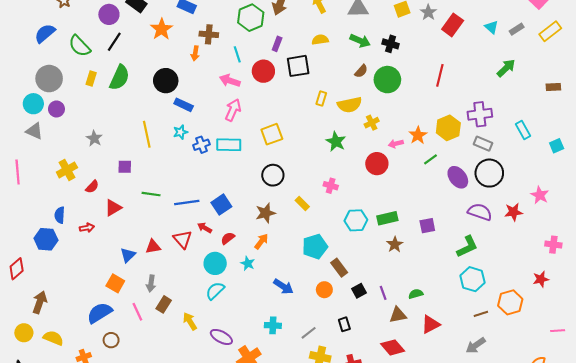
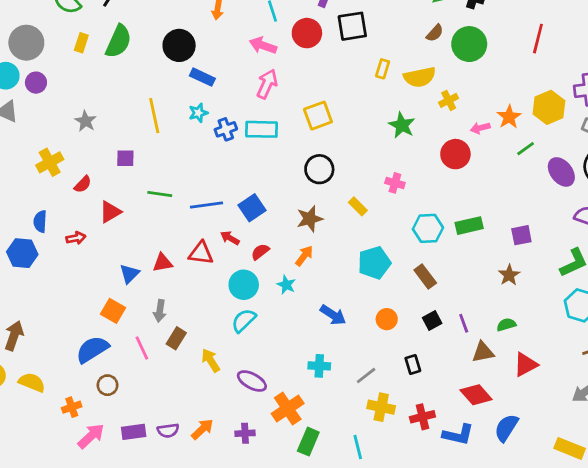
red triangle: (183, 239) -> (201, 253), turned -42
brown star: (395, 245) -> (509, 275), moved
brown rectangle: (339, 268) -> (425, 276), moved

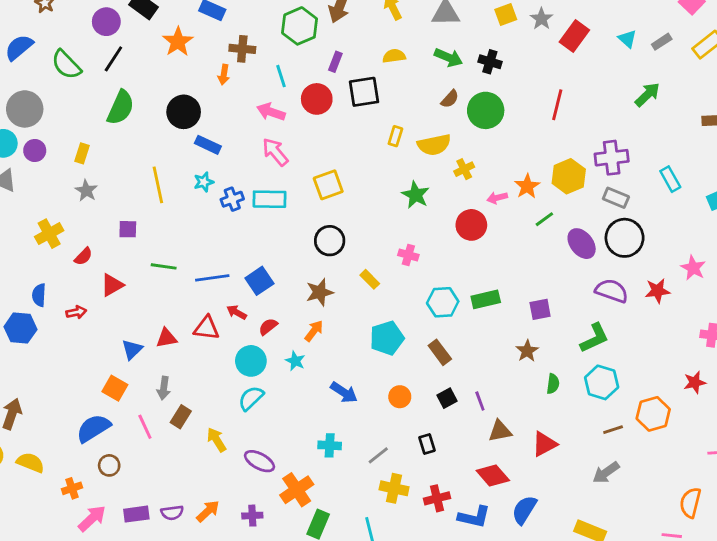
yellow rectangle: (81, 43) -> (82, 153), moved
pink arrow: (267, 84) -> (275, 152), turned -64
green semicircle: (506, 325) -> (553, 384), moved, turned 114

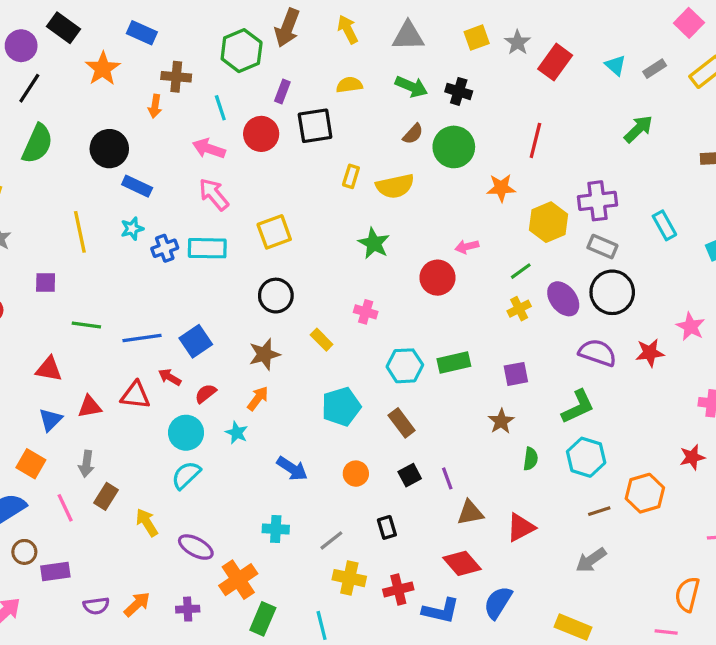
yellow cross: (464, 169) -> (519, 309), moved
orange star: (527, 186) -> (501, 188), moved, turned 30
red triangle: (112, 285) -> (49, 369), moved, turned 40
purple rectangle: (136, 514) -> (55, 572), moved

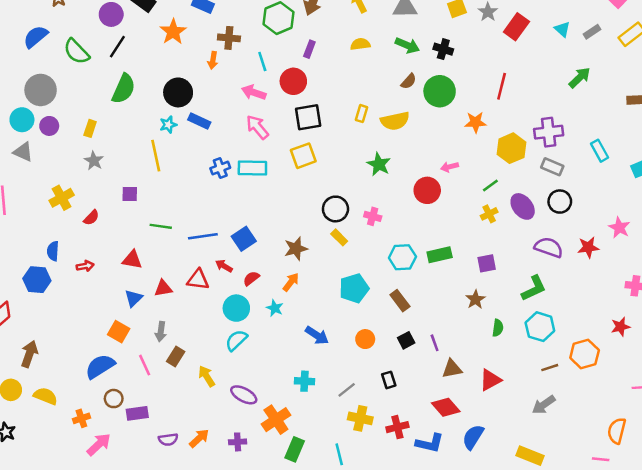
black square: (315, 126) -> (308, 117), moved
cyan star: (132, 229) -> (168, 125), moved
black circle: (612, 292) -> (560, 202), size x0.7
black circle: (276, 296) -> (335, 209), moved

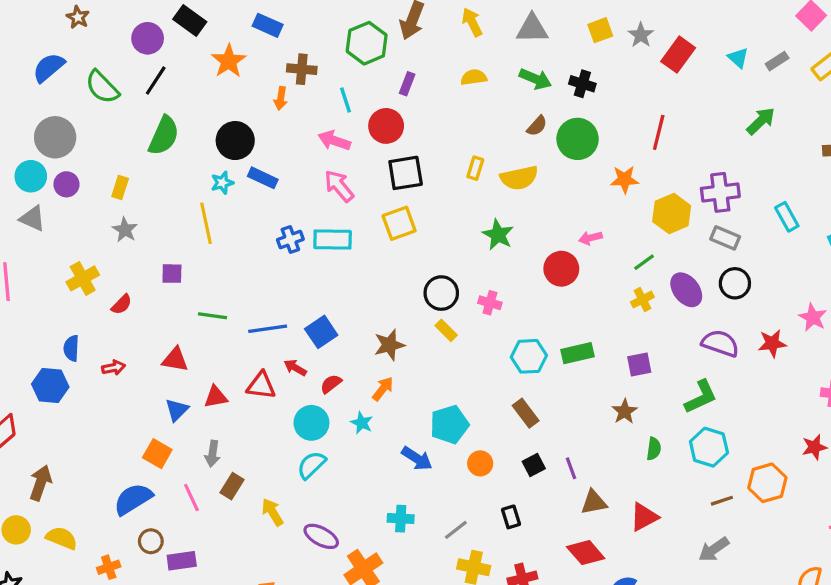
cyan pentagon: (354, 288) -> (449, 424), moved

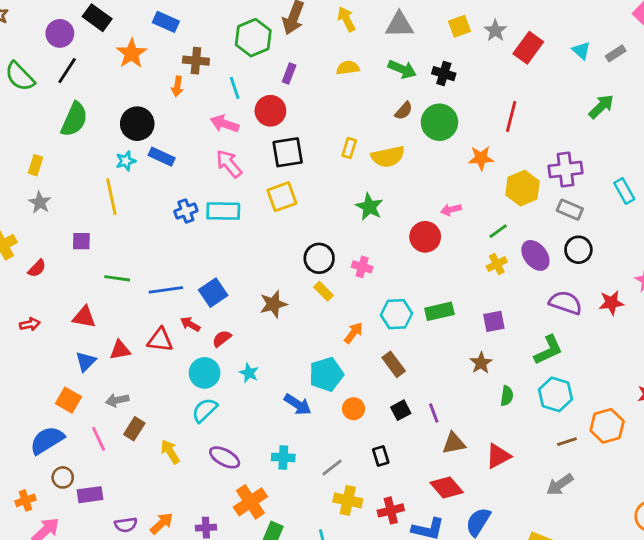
orange arrow: (383, 389) -> (354, 333), moved
gray arrow: (212, 454) -> (117, 400), turned 70
purple ellipse: (321, 536) -> (225, 457), moved

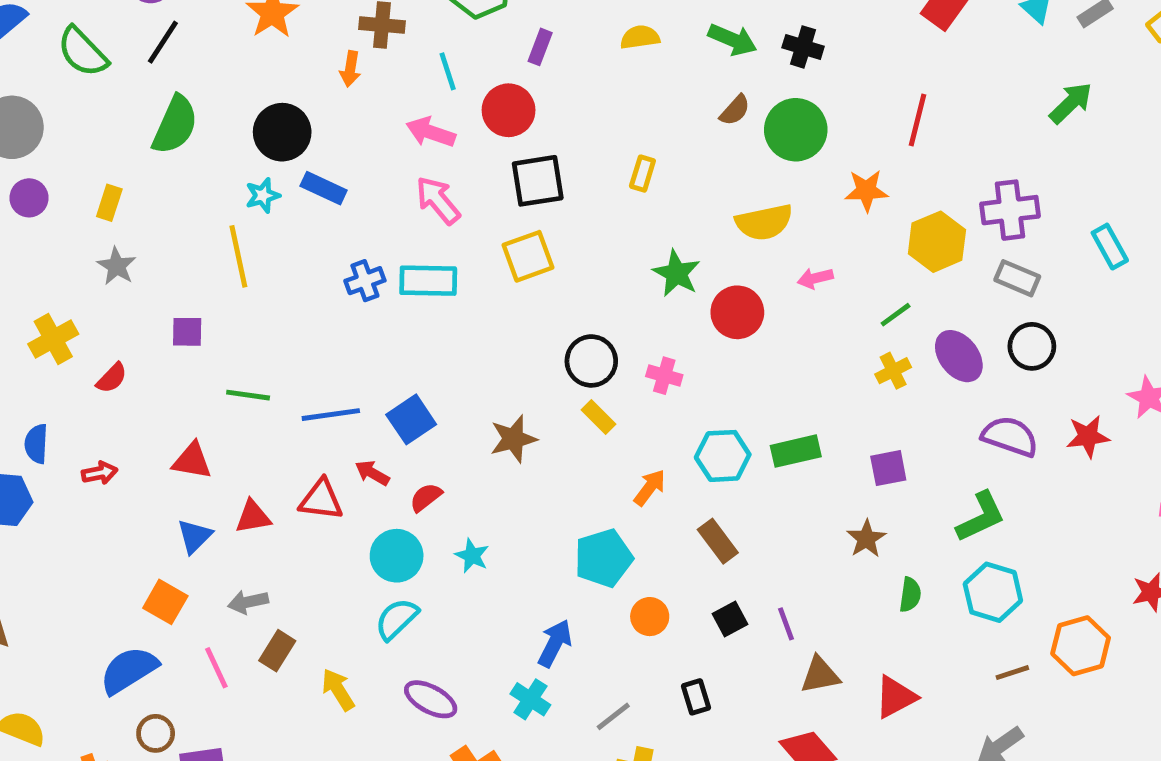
yellow semicircle: (388, 157) -> (764, 222), moved
red circle: (425, 237) -> (737, 312), moved
blue arrow: (298, 404) -> (555, 643), moved, turned -96
cyan cross: (283, 457) -> (530, 699), turned 30

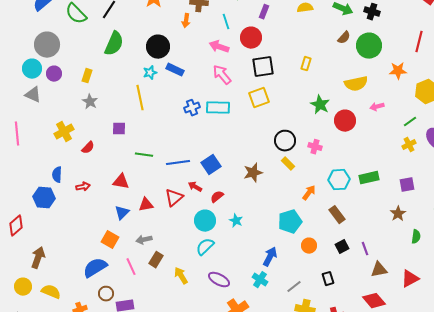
red triangle: (321, 500) -> (174, 198), turned -48

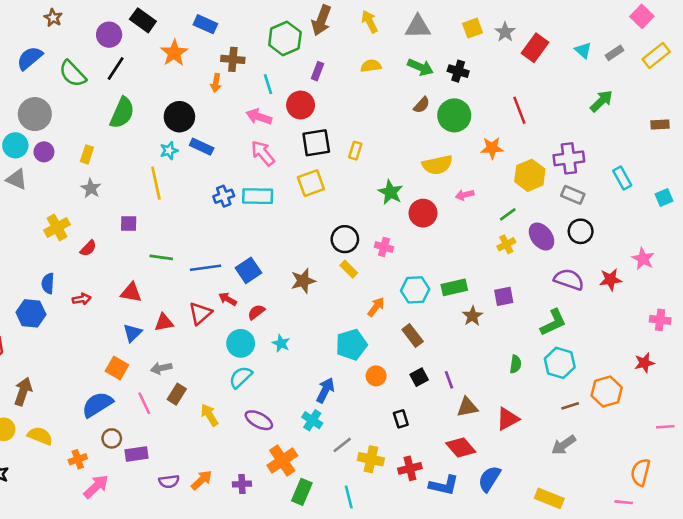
red line: (419, 42) -> (519, 110), turned -35
yellow rectangle: (306, 64) -> (355, 151), moved
brown star: (398, 214) -> (472, 316), moved
gray line: (294, 287) -> (342, 445), moved

